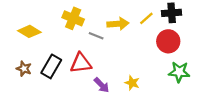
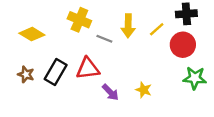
yellow line: (146, 18) -> (157, 29), moved
yellow arrow: (118, 24) -> (128, 26), turned 95

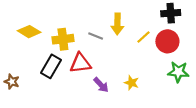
yellow cross: (79, 20) -> (63, 39), moved, turned -30
yellow line: (157, 29) -> (144, 37), moved
brown star: (26, 74) -> (12, 82), moved

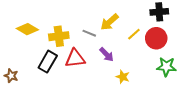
yellow arrow: (117, 24) -> (110, 22), turned 48
purple arrow: (101, 85) -> (107, 54), moved

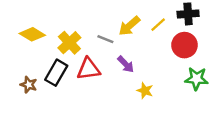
yellow line: (134, 34) -> (158, 25), moved
yellow cross: (59, 36) -> (69, 43), turned -36
brown star: (11, 76) -> (29, 85), moved

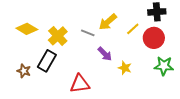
yellow line: (158, 25) -> (133, 29), moved
red triangle: (89, 69) -> (80, 84), moved
yellow star: (145, 91) -> (125, 68), moved

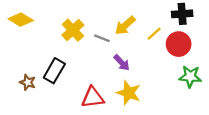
yellow diamond: (27, 29) -> (21, 20), moved
yellow cross: (58, 36) -> (73, 30), moved
yellow star: (125, 68) -> (129, 93), moved, size x1.5

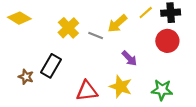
yellow line: (154, 34) -> (146, 13), moved
purple arrow: (122, 63) -> (129, 58), moved
green star: (190, 77) -> (162, 90), moved

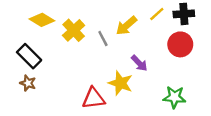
yellow diamond: (19, 18) -> (42, 20), moved
gray line: (96, 35) -> (103, 39), turned 40
black rectangle: (51, 66) -> (29, 56), moved, turned -75
yellow star: (121, 87) -> (121, 83), moved

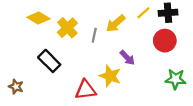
gray line: (103, 39) -> (94, 35), turned 40
black rectangle: (29, 56) -> (49, 61), moved
brown star: (28, 83) -> (16, 87), moved
green star: (174, 97) -> (176, 79), moved

